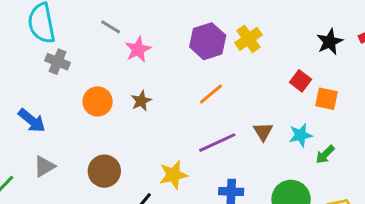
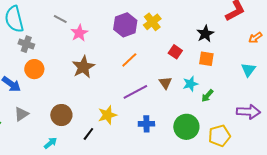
black star: (330, 42) -> (205, 34), moved
red square: (300, 81) -> (175, 52), moved
orange circle: (98, 101) -> (34, 69), moved
brown star: (141, 101) -> (83, 67), size x1.6

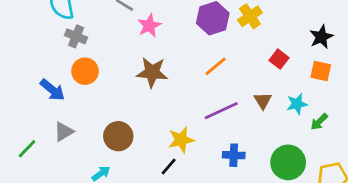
brown star: (83, 67) -> (152, 72), turned 30
black line: (88, 134) -> (169, 166), moved

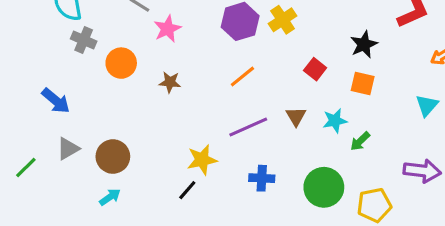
orange circle: (85, 71) -> (121, 63), moved
brown star: (152, 72) -> (170, 82), size x0.6
brown circle: (118, 136) -> (113, 157), moved

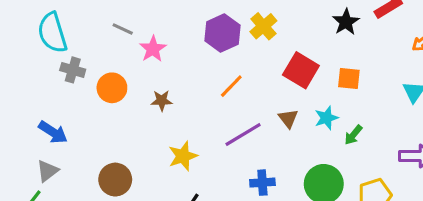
black star: (364, 44) -> (346, 22), moved
red square: (315, 69) -> (301, 70), size x1.6
gray triangle: (68, 149) -> (47, 171), moved
yellow star: (202, 160) -> (183, 156), moved

